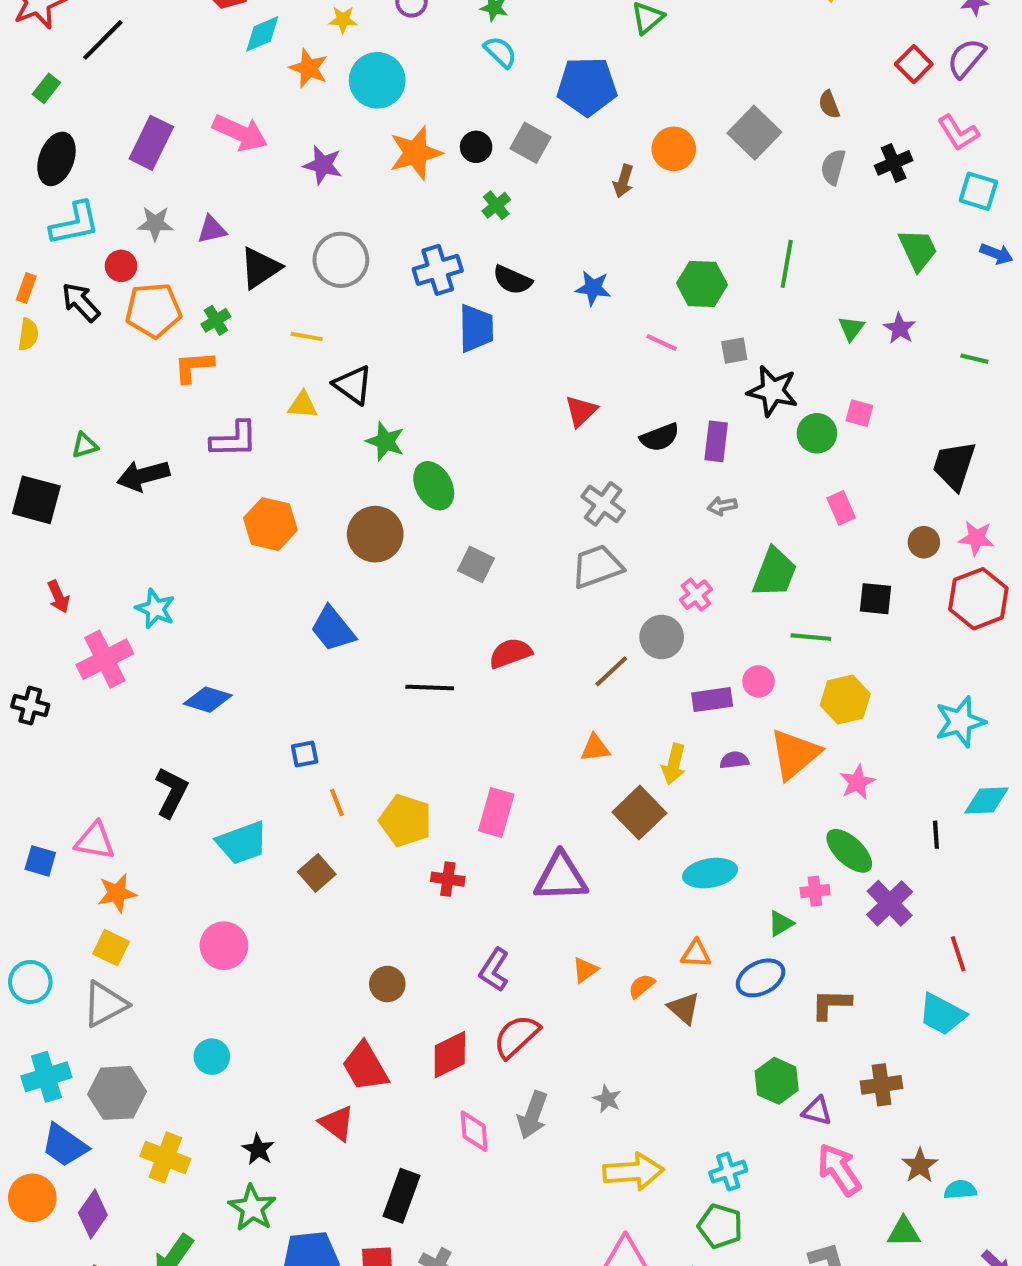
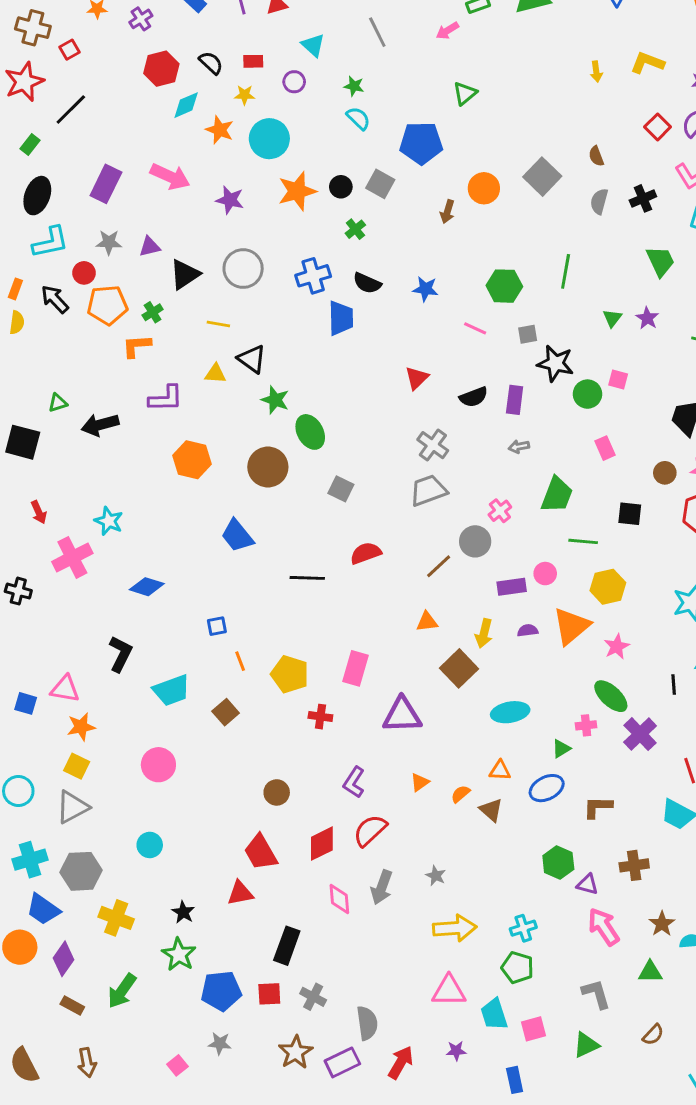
red triangle: (337, 1123) -> (240, 893), turned -48

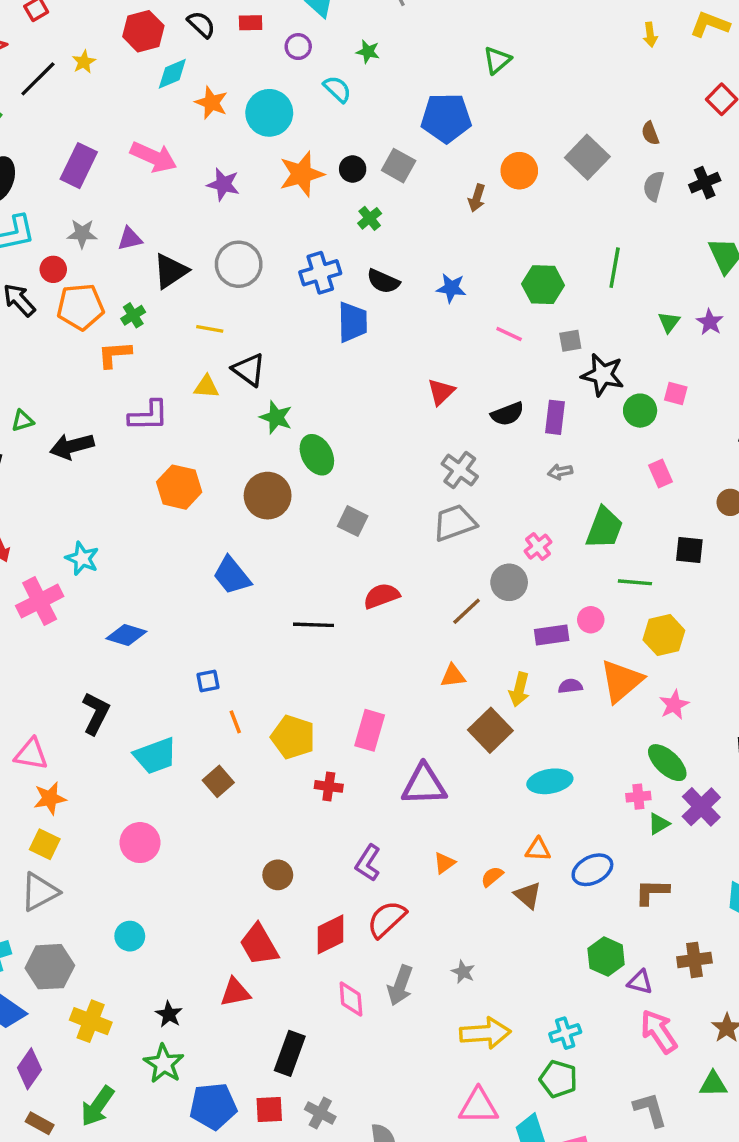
yellow star: (245, 95) -> (84, 62), moved, turned -30
cyan semicircle: (358, 118) -> (337, 89), moved
green triangle: (561, 749) -> (659, 824), moved

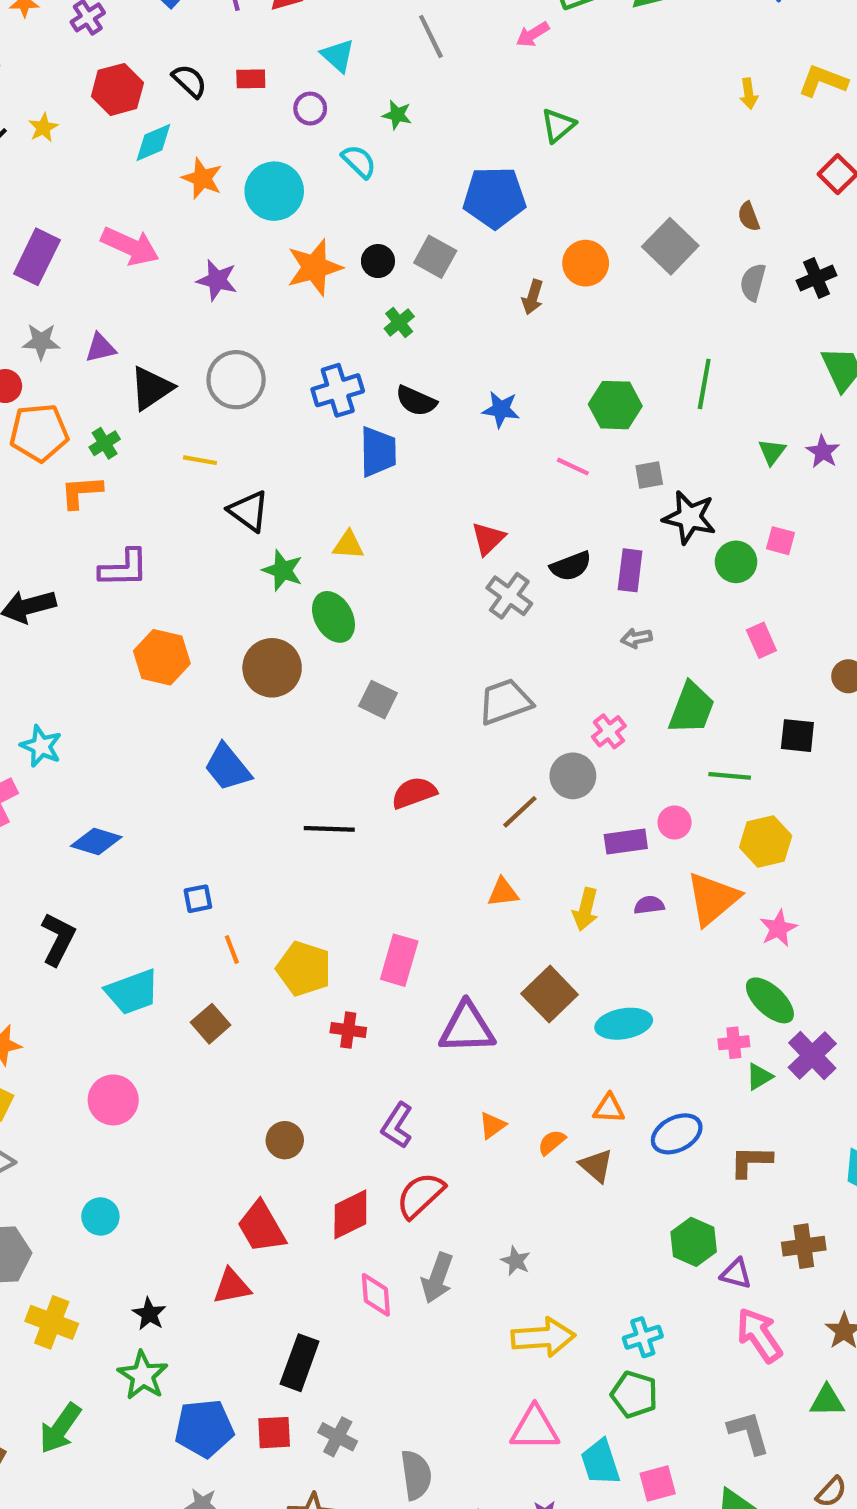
yellow triangle: (206, 387) -> (348, 545), moved
gray cross: (460, 470) -> (509, 596), moved
brown square: (490, 730) -> (550, 994), moved

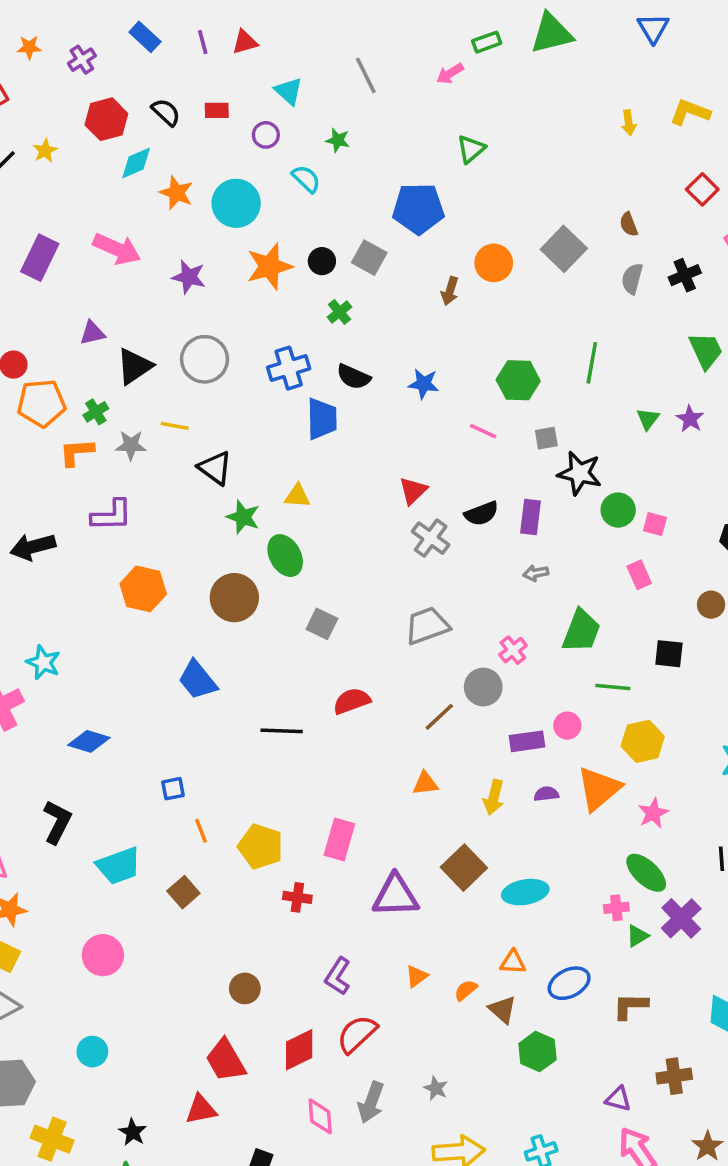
gray star: (41, 342) -> (131, 445), moved
pink square: (780, 541) -> (655, 524), moved
green hexagon: (694, 1242) -> (538, 1052), moved

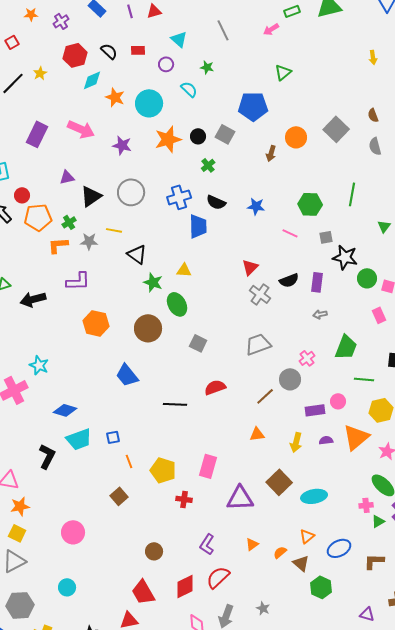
gray semicircle: (632, 279) -> (375, 146), turned -30
cyan trapezoid: (119, 866) -> (79, 439), moved
orange triangle: (513, 962) -> (307, 536), turned -42

